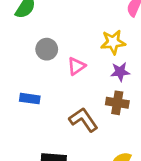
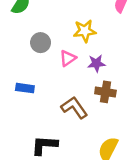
yellow star: (113, 42) -> (85, 31), moved
purple star: (120, 72) -> (96, 63), moved

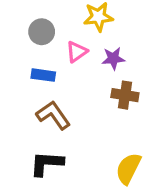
blue rectangle: (25, 88) -> (43, 75), moved
brown L-shape: (74, 108) -> (53, 115), moved

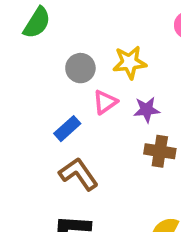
gray circle: (42, 32) -> (80, 68), moved
blue rectangle: (43, 75) -> (67, 129), turned -50

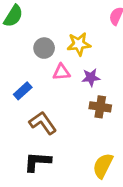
pink triangle: (105, 102) -> (61, 72), turned 30
blue rectangle: (67, 129) -> (23, 91), moved

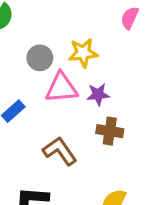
pink triangle: (61, 72) -> (61, 88), size x1.5
brown L-shape: (43, 123) -> (60, 151), moved

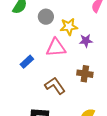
gray circle: (40, 58) -> (46, 17), moved
purple star: (98, 94) -> (86, 41), moved

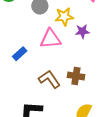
brown cross: (85, 74) -> (76, 76), moved

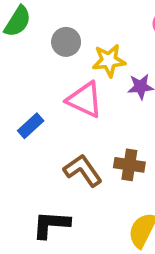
pink triangle: (50, 39) -> (85, 100), turned 30

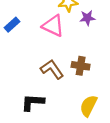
blue rectangle: (31, 126) -> (12, 25), moved

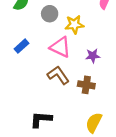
purple star: (87, 18) -> (93, 56), moved
brown L-shape: (52, 69) -> (58, 75), moved

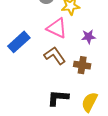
blue rectangle: (22, 46) -> (19, 42), moved, size x1.5
black L-shape: (41, 119) -> (58, 98), moved

